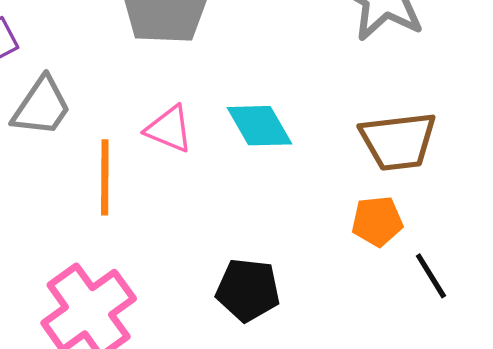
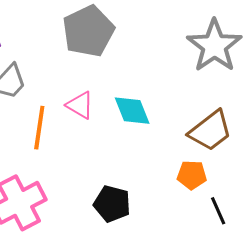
brown trapezoid: (398, 141) -> (210, 131), turned -39

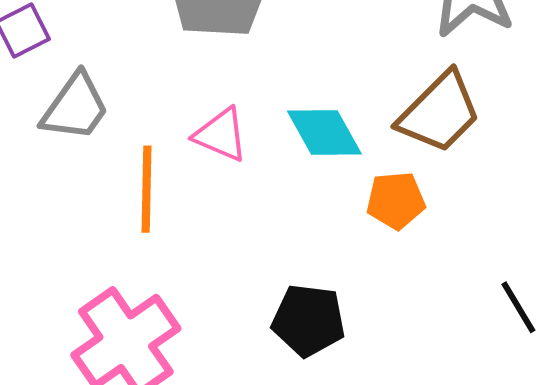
brown trapezoid: (210, 131) -> (439, 113), moved
orange pentagon: (192, 175) -> (396, 200), moved

